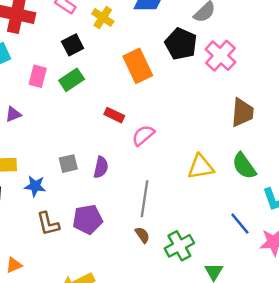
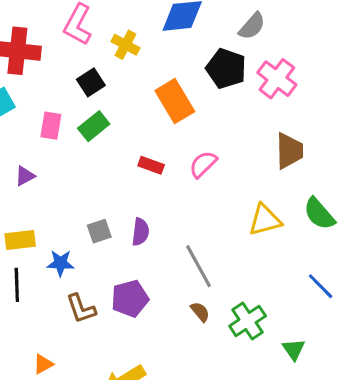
brown trapezoid: (242, 112) -> (289, 151), moved
pink semicircle: (143, 135) -> (203, 164), moved
gray line: (144, 199) -> (199, 266), turned -32

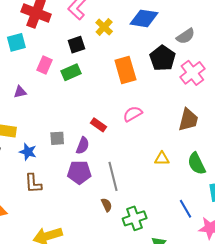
red rectangle: (151, 165) -> (99, 125), moved
yellow triangle: (265, 220) -> (162, 159), size x0.7
purple pentagon: (130, 299) -> (79, 172), moved

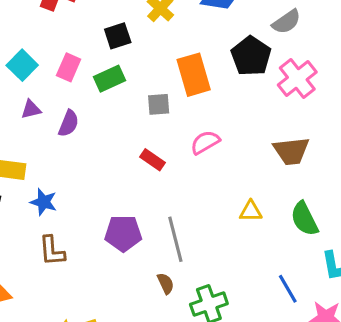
cyan square: (16, 42) -> (22, 65), moved, turned -30
brown trapezoid: (188, 120) -> (291, 151), turned 70
gray square: (57, 138) -> (159, 104), moved
purple semicircle: (83, 146) -> (69, 123), moved

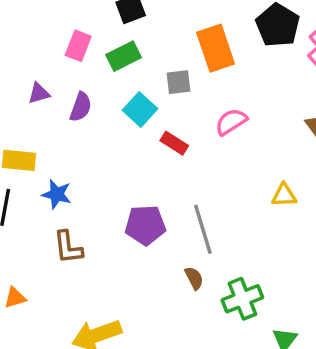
cyan square: (22, 65) -> (140, 109), moved

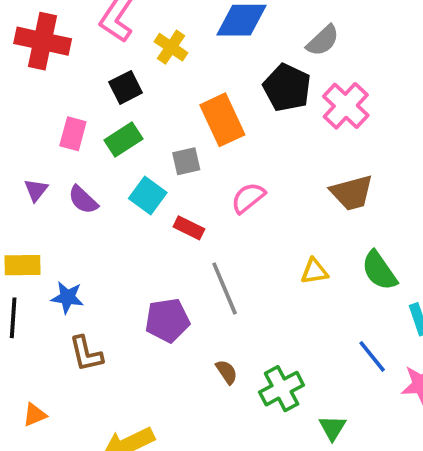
purple triangle: (39, 93) -> (36, 190), turned -30
purple semicircle: (81, 107) -> (83, 200), turned 120
gray line: (203, 229) -> (225, 289), moved

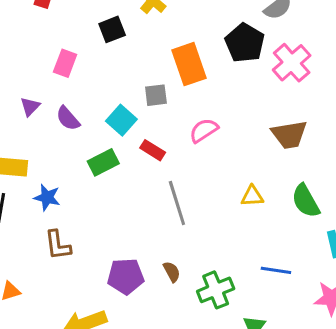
green rectangle: (123, 140) -> (103, 162), moved
purple pentagon: (167, 320) -> (126, 276), moved
blue line: (372, 356) -> (276, 270), moved, turned -48

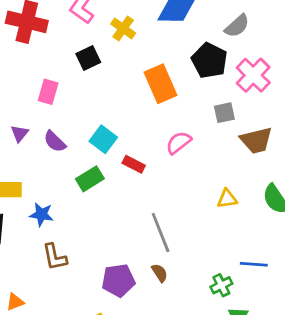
gray square: (156, 95) -> (224, 113), moved
gray line: (177, 203) -> (161, 232), moved
green cross: (216, 290) -> (221, 285), moved, size x0.7

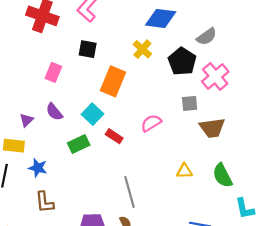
yellow cross: (123, 28) -> (142, 49), moved
black square: (88, 58) -> (88, 49), turned 30
orange rectangle: (160, 84) -> (113, 81), moved, turned 40
purple triangle: (20, 133) -> (26, 120), moved

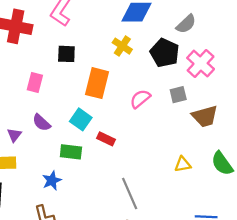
pink semicircle: (151, 123) -> (140, 99), moved
green rectangle: (79, 144) -> (71, 152), turned 40
blue star: (38, 168) -> (52, 181), moved, turned -30

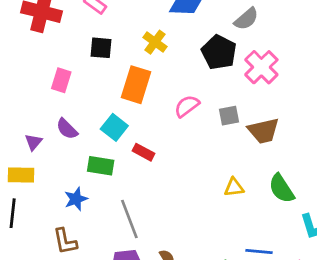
yellow cross: (122, 46) -> (155, 42), moved
gray square: (178, 95) -> (229, 116), moved
gray line: (130, 193) -> (129, 219), moved

